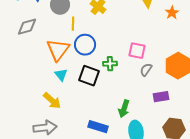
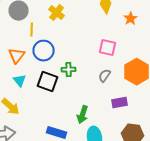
orange triangle: (58, 50) -> (17, 56), size x0.7
pink square: (137, 51) -> (108, 48), moved

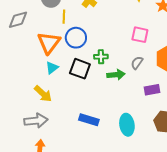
orange triangle: (17, 56) -> (49, 43), size x1.4
cyan triangle: (20, 81) -> (52, 68), turned 32
green arrow: (83, 115) -> (116, 75), moved, turned -114

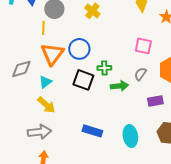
yellow line: (64, 17) -> (43, 28), moved
gray diamond: (18, 20) -> (21, 69), moved
cyan triangle: (52, 68) -> (45, 82), moved

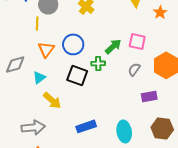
orange triangle: (52, 54) -> (46, 49), size x0.7
green arrow: (119, 86) -> (113, 46), moved, turned -36
yellow arrow: (46, 105) -> (52, 100), moved
blue rectangle: (92, 131) -> (86, 126), turned -36

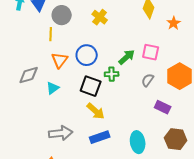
purple rectangle: (149, 96) -> (163, 107), turned 35
yellow arrow: (52, 100) -> (96, 111), moved
gray arrow: (33, 127) -> (61, 133), moved

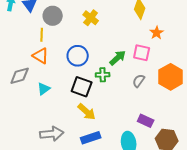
orange star: (174, 23) -> (157, 33), moved
orange triangle: (60, 60) -> (41, 56), moved, turned -36
purple rectangle: (163, 107) -> (146, 121), moved

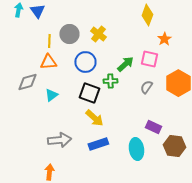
gray circle: (53, 16) -> (69, 34), moved
yellow cross: (91, 18) -> (98, 34), moved
orange triangle: (41, 56) -> (48, 62), turned -36

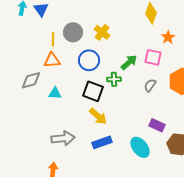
cyan triangle: (51, 95) -> (55, 93), turned 40
cyan ellipse: (136, 149) -> (140, 147), turned -30

